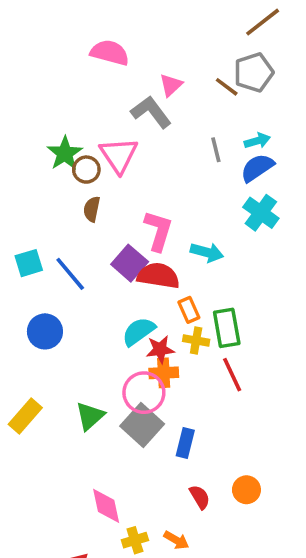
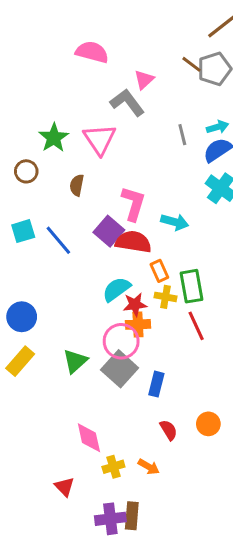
brown line: (227, 87) -> (192, 64), moved
brown circle: (86, 170) -> (26, 171), moved
blue circle: (45, 331) -> (22, 317), moved

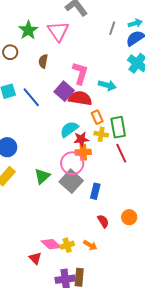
gray line: (182, 135) -> (112, 28), turned 32
pink diamond: (89, 438) -> (51, 244), moved, turned -35

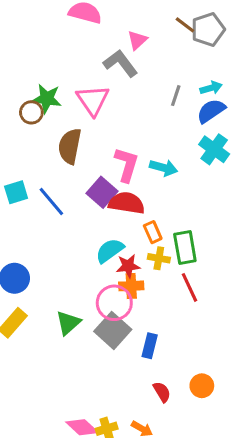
green star: (28, 30) -> (47, 99), turned -30
brown circle: (10, 52) -> (31, 112), moved
brown semicircle: (43, 61) -> (70, 146), size x1.6
cyan arrow: (107, 85) -> (163, 168), moved

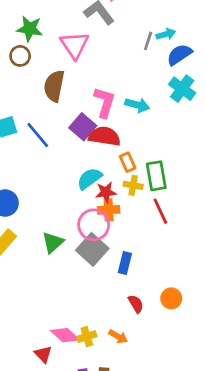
cyan arrow: (211, 88) -> (166, 34), moved
green star: (47, 99) -> (30, 29), moved

